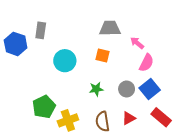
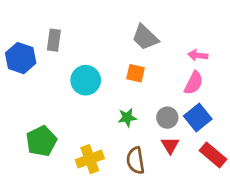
gray trapezoid: (110, 28) -> (145, 37), turned -135
pink arrow: (137, 43) -> (198, 55), moved, turned -32
green pentagon: (44, 107) -> (41, 141), moved
red triangle: (129, 118) -> (170, 145), moved, turned -32

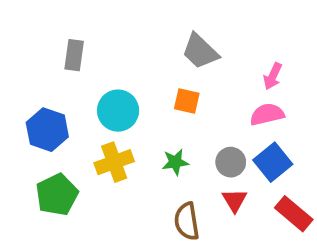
pink arrow: (198, 55) -> (273, 76), turned -72
blue hexagon: (21, 58) -> (47, 130), moved
pink semicircle: (194, 83) -> (267, 114), turned -130
yellow cross: (90, 159) -> (114, 162), moved

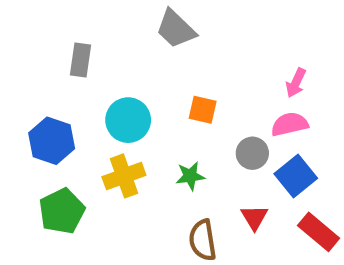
gray trapezoid: (200, 51) -> (176, 29), moved
gray circle: (231, 162) -> (252, 153), moved

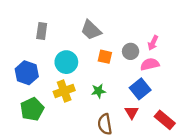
gray trapezoid: (176, 29) -> (91, 30), moved
gray circle: (252, 153) -> (131, 51), moved
blue square: (296, 176) -> (140, 89), moved

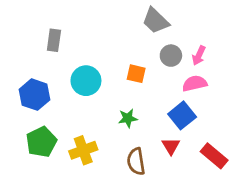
gray trapezoid: (91, 30) -> (156, 21), moved
gray circle: (131, 51) -> (171, 56), moved
yellow cross: (64, 91) -> (83, 150), moved

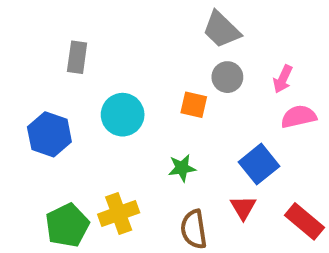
gray circle: (171, 56) -> (227, 77), moved
pink semicircle: (195, 83) -> (299, 117), moved
green pentagon: (41, 142) -> (67, 225), moved

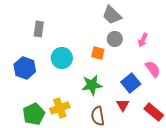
pink semicircle: (299, 117) -> (153, 69), moved, turned 66
green star: (182, 168) -> (92, 85), size x1.5

